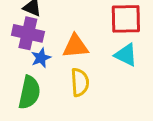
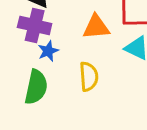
orange triangle: (75, 46) -> (96, 27), moved

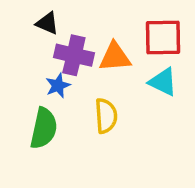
purple cross: (35, 25) -> (74, 55), moved

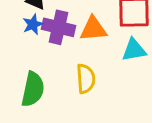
cyan triangle: (163, 82) -> (134, 50), turned -36
blue star: (58, 86) -> (33, 24), moved

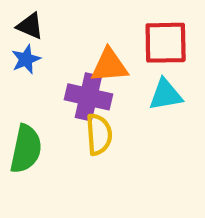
purple cross: (59, 27) -> (88, 97), moved

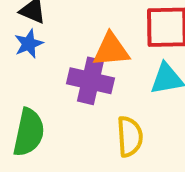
yellow semicircle: (99, 134) -> (130, 137), moved

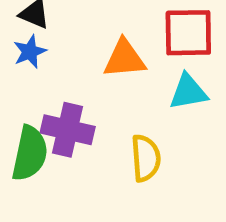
purple cross: (91, 81) -> (68, 130), moved

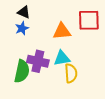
cyan triangle: (188, 92) -> (62, 58), moved

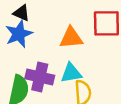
blue star: (22, 28) -> (19, 34), size x1.5

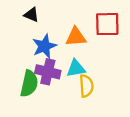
blue star: (19, 34) -> (44, 46), moved

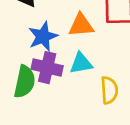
yellow semicircle: (86, 86) -> (109, 90), moved

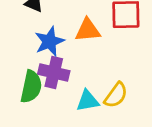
cyan triangle: (81, 63) -> (88, 101), moved
yellow semicircle: (109, 90) -> (116, 95), turned 40

